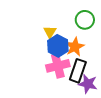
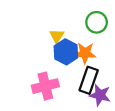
orange star: (75, 47) -> (85, 53), turned 30
pink cross: (58, 66) -> (45, 86), moved

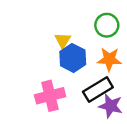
orange star: (85, 53) -> (109, 59), moved
black rectangle: (89, 80) -> (98, 90), turned 40

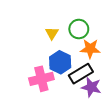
green circle: (107, 25) -> (79, 29), moved
blue hexagon: (73, 58) -> (60, 62), moved

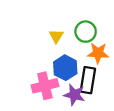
black rectangle: (81, 74) -> (88, 80), turned -50
purple star: (91, 87) -> (74, 95), moved

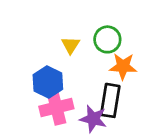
blue hexagon: (65, 68) -> (48, 82), moved

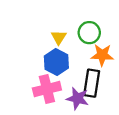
blue hexagon: (48, 82) -> (56, 62), moved

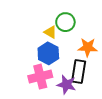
green circle: (89, 33) -> (65, 22), moved
yellow triangle: (59, 37) -> (50, 32), turned -32

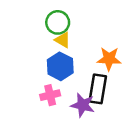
green circle: (65, 22) -> (58, 22), moved
pink cross: (40, 77) -> (50, 95), size x0.7

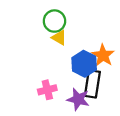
orange star: (109, 59) -> (103, 55), turned 30
blue hexagon: (60, 66) -> (84, 64), moved

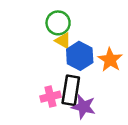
blue hexagon: (84, 64) -> (80, 56), moved
black rectangle: (92, 84) -> (71, 90), moved

